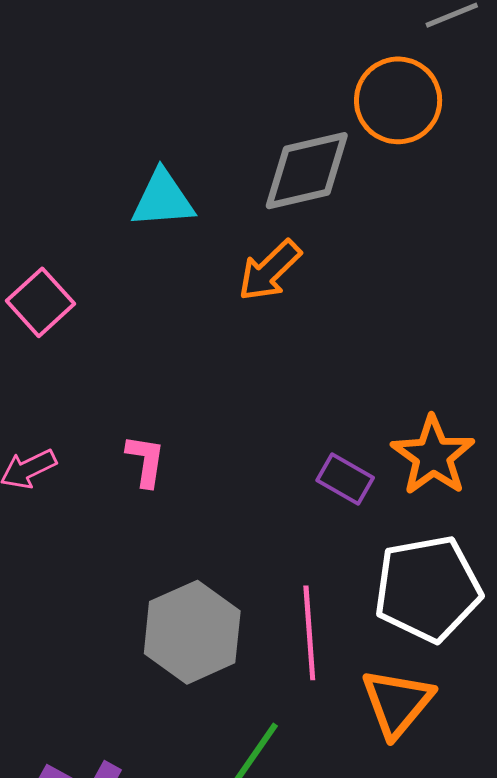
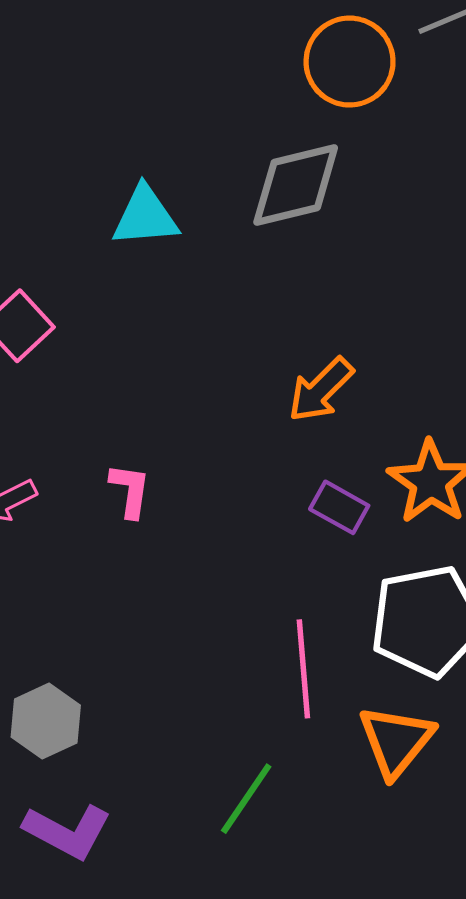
orange circle: (398, 100) -> (350, 62), moved
orange arrow: (270, 270) -> (321, 390), moved
gray hexagon: (192, 632) -> (46, 721), moved, size x0.7

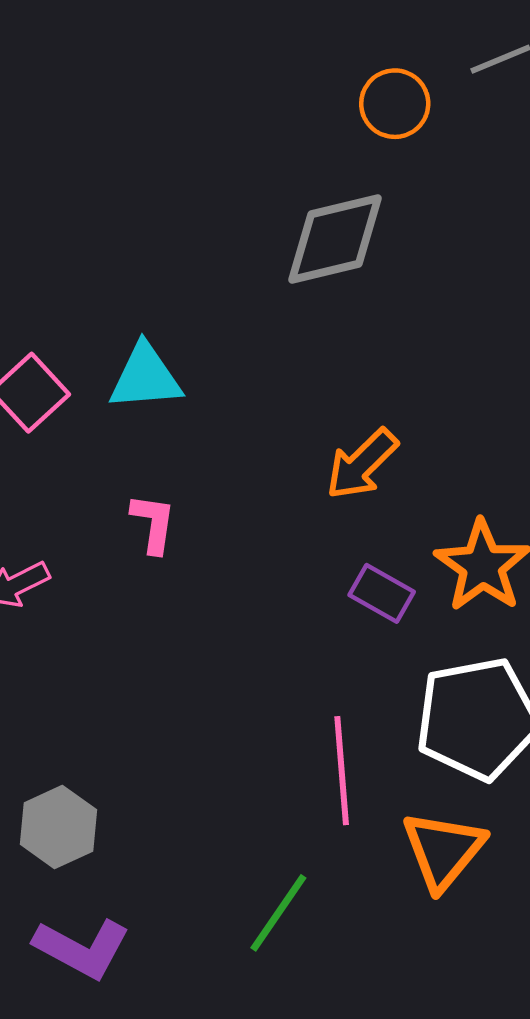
orange circle: (350, 62) -> (395, 104), size x0.7
cyan triangle: (145, 216) -> (145, 377), moved
pink L-shape: (130, 490) -> (153, 523), moved

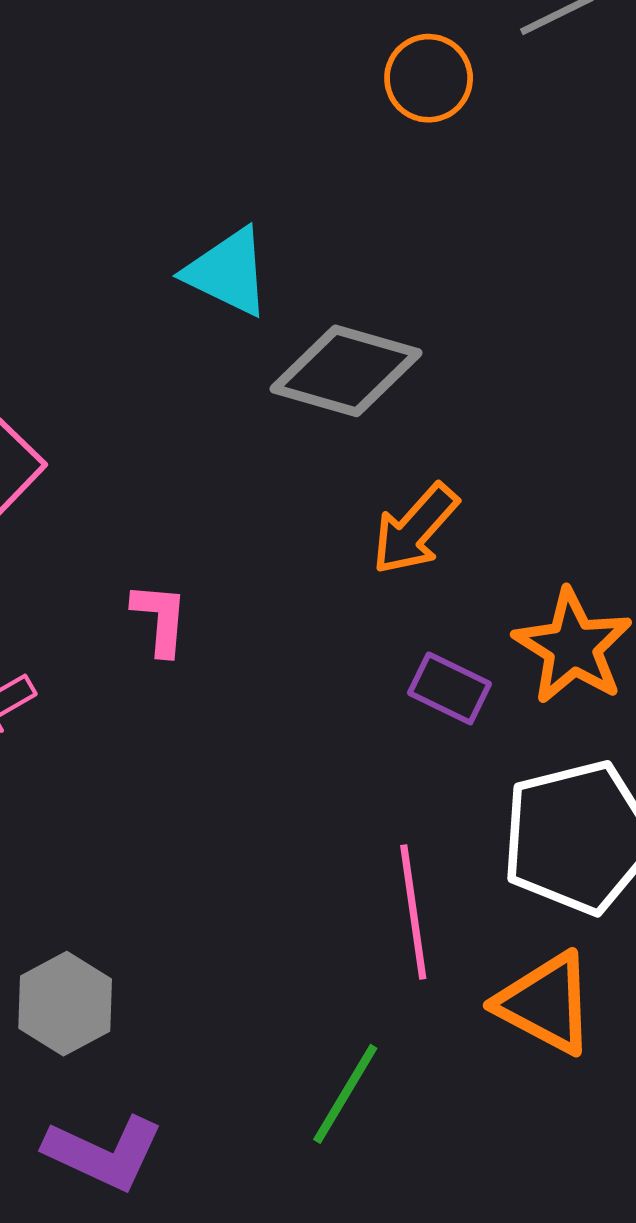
gray diamond: (335, 239) -> (346, 371), moved, turned 33
cyan triangle: (145, 377) -> (228, 272), moved, turned 34
orange triangle: (443, 850) -> (546, 1003), turned -38

